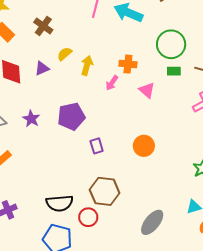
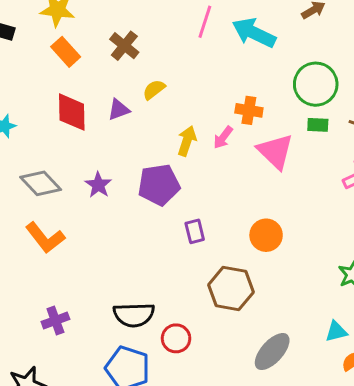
yellow arrow: (87, 65) -> (187, 141), moved
pink triangle: (147, 90) -> (275, 151), size x1.5
brown hexagon: (105, 191) -> (231, 289), moved

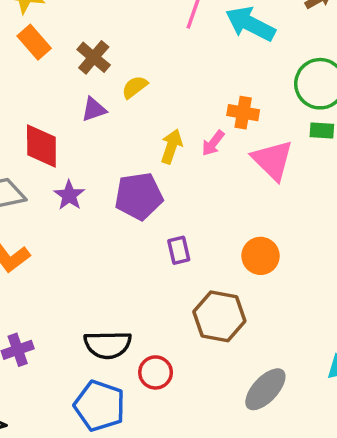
brown cross: (124, 46) -> (94, 57), moved
red diamond: (72, 112) -> (41, 146), moved

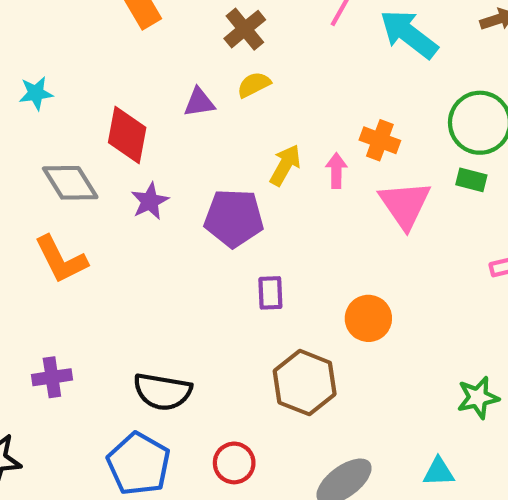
brown cross: (94, 57) -> (245, 29), moved
pink arrow: (213, 143) -> (336, 171), turned 132
red circle: (156, 372) -> (234, 463), moved

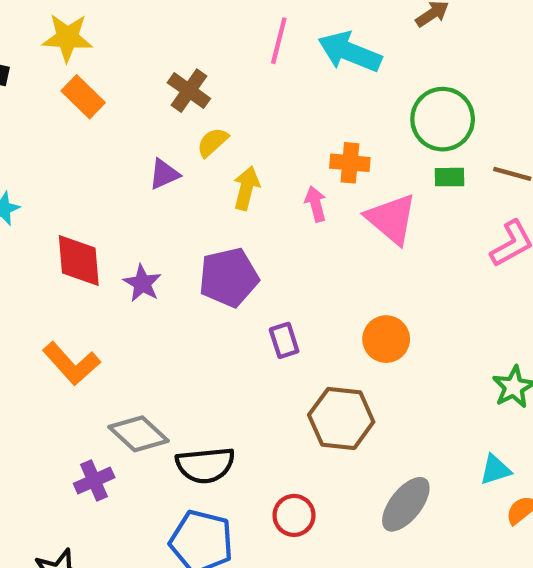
red diamond: (127, 135) -> (79, 260), moved
yellow arrow: (285, 165) -> (246, 188), moved
gray diamond: (70, 183) -> (139, 434), moved

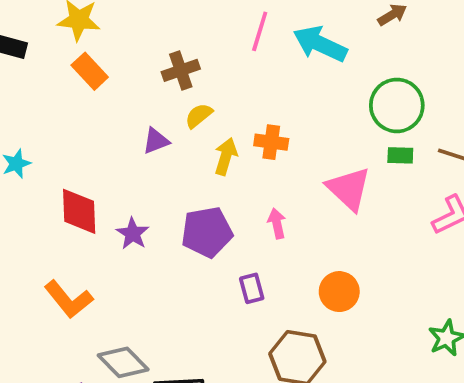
brown cross: (189, 91) -> (181, 70), turned 33
orange cross: (350, 163) -> (271, 142), moved
pink arrow: (316, 204) -> (277, 223), moved

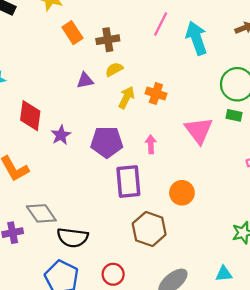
cyan arrow: (320, 44) -> (196, 38), turned 36
orange rectangle: (90, 71) -> (72, 33), moved
purple rectangle: (252, 288) -> (128, 181), size x1.8

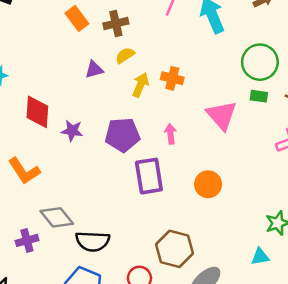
purple star: (61, 135) -> (72, 131), turned -30
brown hexagon: (149, 229) -> (174, 249), moved
cyan triangle: (224, 274) -> (260, 257), moved

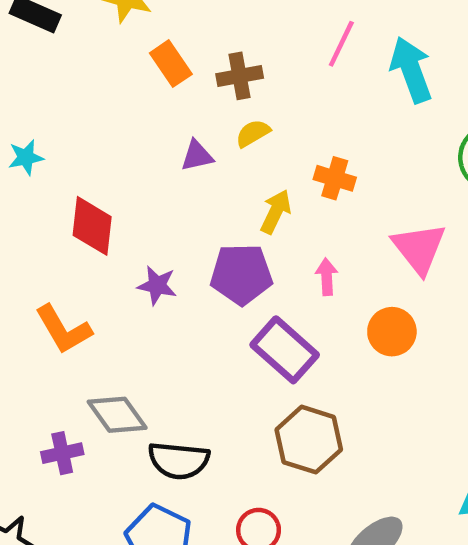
yellow arrow: (140, 85) -> (276, 212), moved
purple star: (72, 131) -> (157, 285), moved
purple rectangle: (149, 176) -> (285, 350), turned -42
orange circle: (208, 184) -> (392, 332), moved
brown hexagon: (174, 249) -> (309, 440), moved

